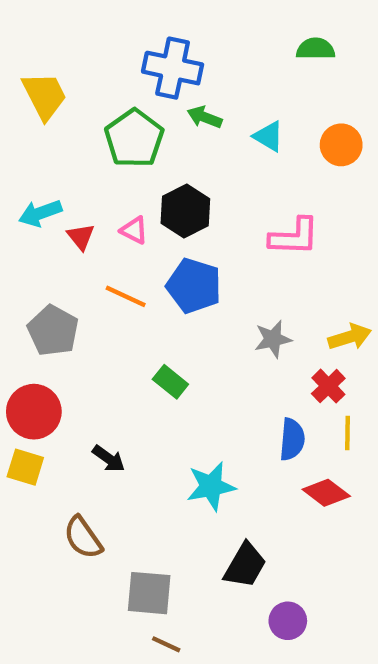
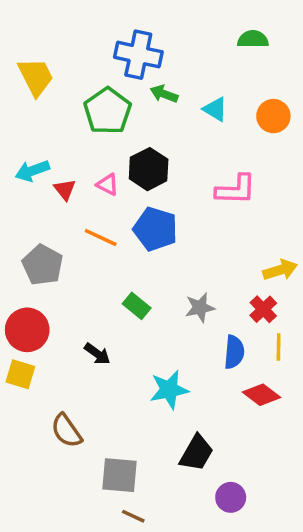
gray star: (273, 339) -> (200, 308), moved
black arrow: (109, 459) -> (97, 354), moved

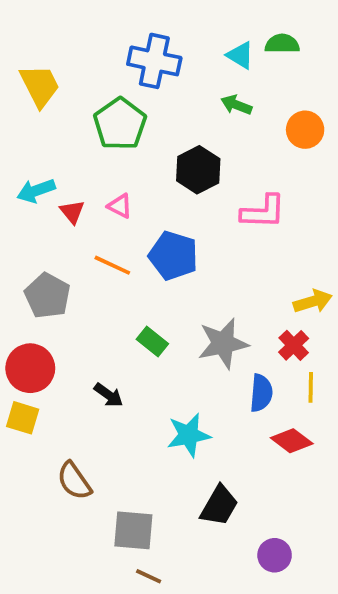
green arrow: (164, 94) -> (236, 105), moved
cyan triangle: (215, 109) -> (240, 55), moved
black hexagon: (149, 169) -> (198, 170), moved
gray star: (200, 308) -> (223, 343), size x1.5
purple circle: (231, 497) -> (275, 555), moved

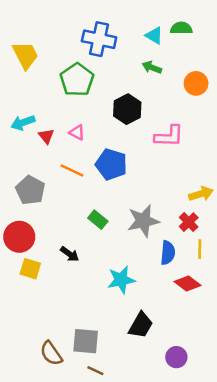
yellow square: (23, 418) -> (30, 269), moved
brown semicircle: (74, 481) -> (51, 353), moved

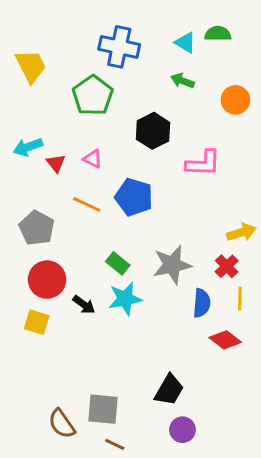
red circle: (19, 237) -> (47, 280), moved
cyan star: (121, 280) -> (125, 299), moved
purple circle: (176, 357) -> (182, 430), moved

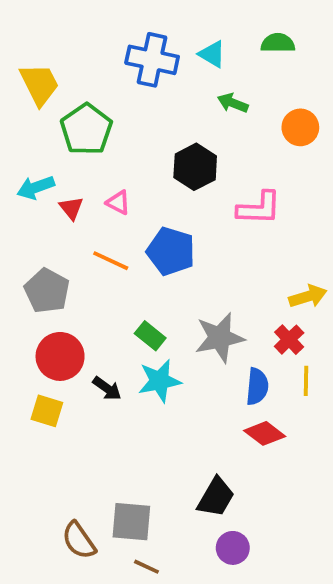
cyan triangle: (185, 42) -> (212, 54), moved
green pentagon: (93, 95) -> (86, 129), moved
red diamond: (225, 340) -> (265, 433), moved

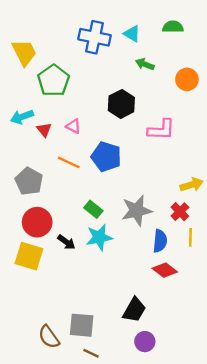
yellow square: (47, 411) -> (29, 256), size x1.4

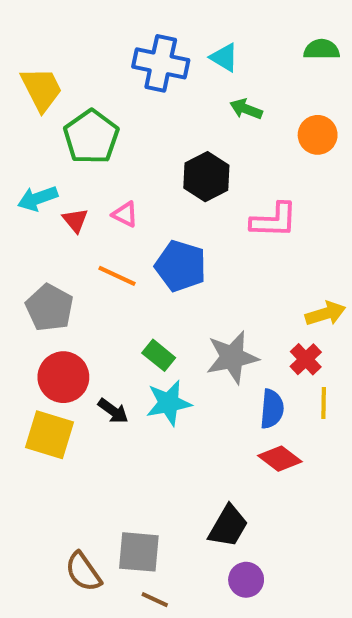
green semicircle: (173, 27) -> (322, 49), moved

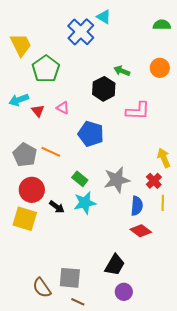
cyan triangle: (224, 57) -> (104, 17), moved
blue cross: (161, 63) -> (81, 32), turned 32
green arrow: (246, 109) -> (122, 71), moved
orange line: (117, 276) -> (51, 152), moved
yellow arrow: (326, 314) -> (164, 158), turned -96

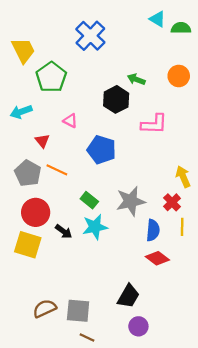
cyan triangle: (104, 17) -> (157, 19), moved
red triangle: (38, 111) -> (42, 141), moved
brown semicircle: (42, 288) -> (45, 308), moved, turned 100

